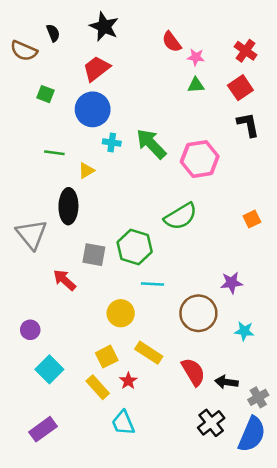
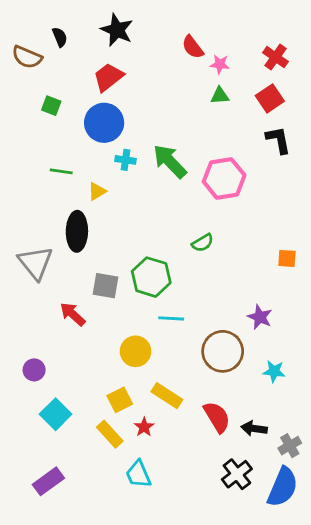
green semicircle: (181, 216) -> (203, 243), size x0.6
orange square: (252, 219) -> (287, 258), moved, turned 30
purple star: (232, 283) -> (260, 317), turned 30

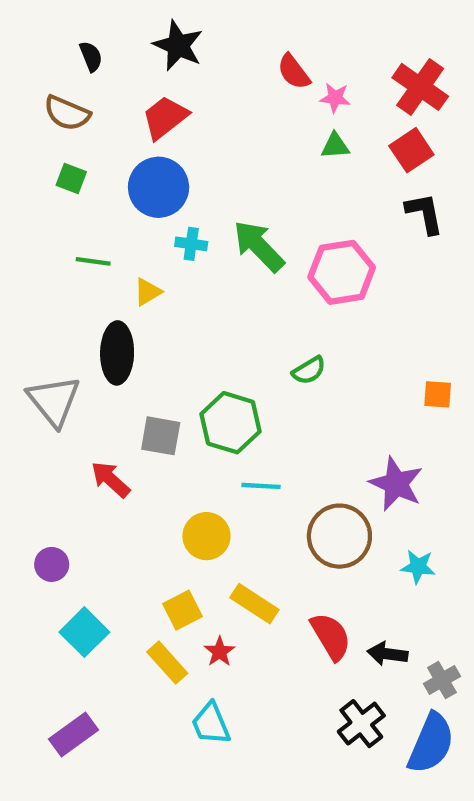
brown semicircle: (27, 57) -> (67, 113), moved
red cross: (275, 57) -> (420, 87), size x1.4
green square: (51, 106) -> (71, 179), moved
purple star: (260, 317) -> (396, 484), size x1.4

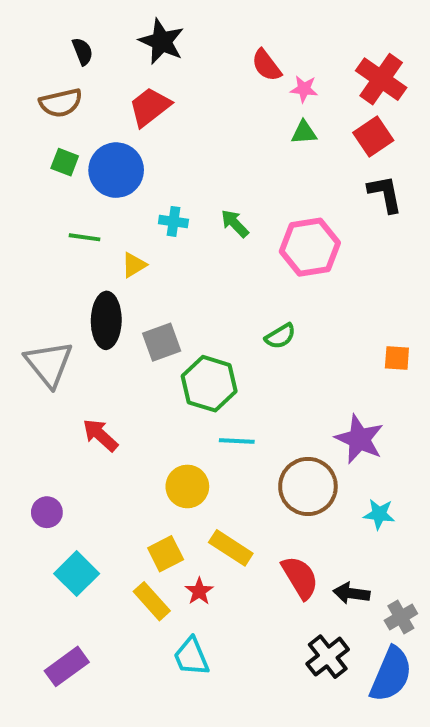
brown semicircle: (67, 113) -> (61, 103), turned -36
blue circle: (159, 187) -> (116, 170), moved
green arrow: (259, 246) -> (235, 223), size x0.6
gray square: (161, 436) -> (162, 342), moved, turned -30

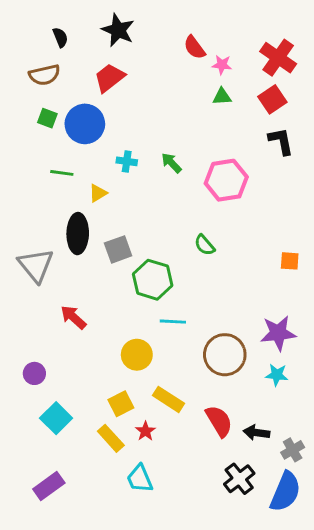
green semicircle: (280, 336) -> (205, 245), turned 80
purple star: (359, 439) -> (278, 333), moved, turned -30

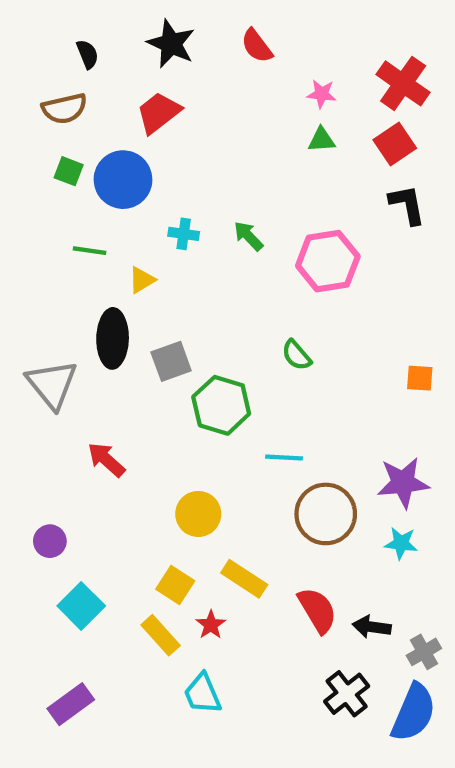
red semicircle: (195, 47) -> (257, 46), moved
cyan line: (173, 322) -> (284, 458), moved
yellow square: (121, 404) -> (175, 585), turned -30

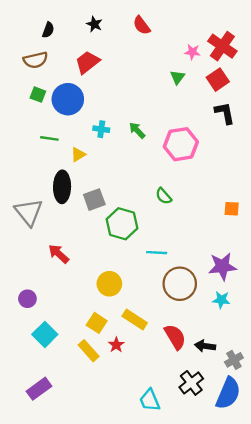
black star: (171, 44) -> (94, 24), size x0.6
black semicircle: (87, 54) -> (48, 30), turned 42
pink star: (322, 94) -> (192, 52), moved
green triangle: (322, 140) -> (177, 77), turned -49
cyan trapezoid: (202, 694) -> (150, 400), moved

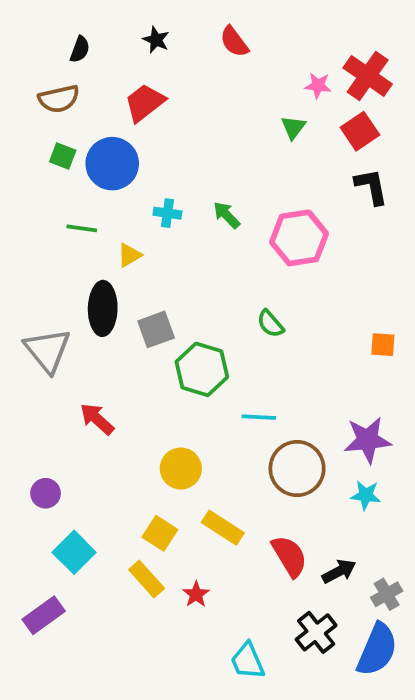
red star: (116, 345) -> (196, 594), moved
black arrow: (205, 346) -> (339, 571), turned 144
purple rectangle: (39, 389) -> (44, 615), moved

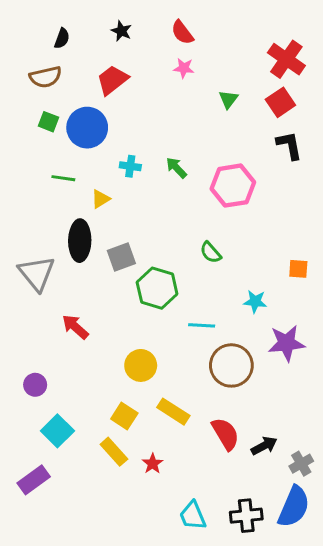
pink star: (318, 85) -> (184, 68), moved
cyan star: (366, 495) -> (255, 302), moved
black cross: (316, 632) -> (246, 516), moved, turned 32

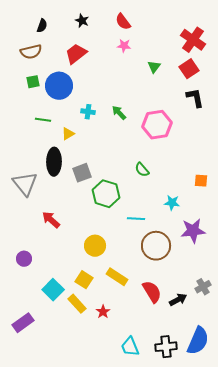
green square: (49, 122) -> (33, 82), turned -32
cyan square: (57, 431) -> (53, 290), moved
gray cross: (301, 464) -> (203, 287), moved

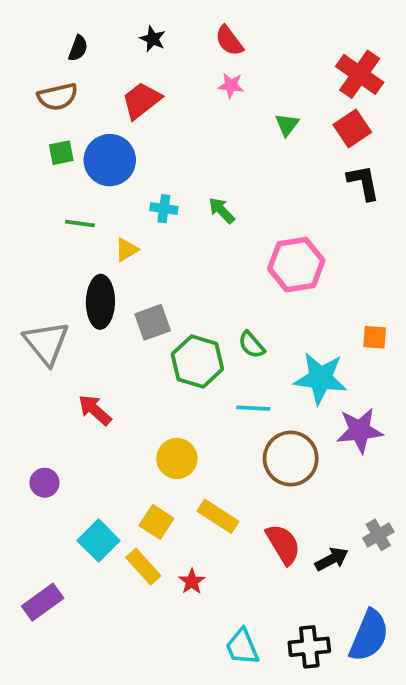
pink hexagon: (157, 125) -> (296, 265), moved
green semicircle: (142, 170) -> (251, 345), moved
cyan star: (172, 203) -> (320, 378), size x1.8

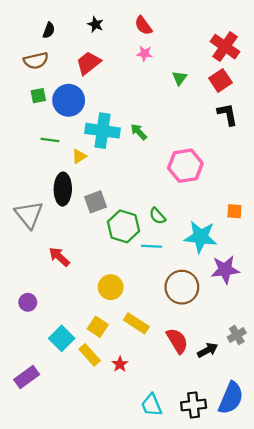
cyan cross: (164, 209) -> (102, 131), size x2.0
cyan line: (253, 408) -> (152, 246), moved

